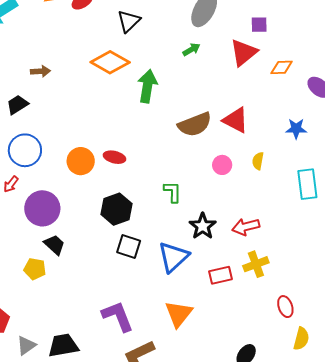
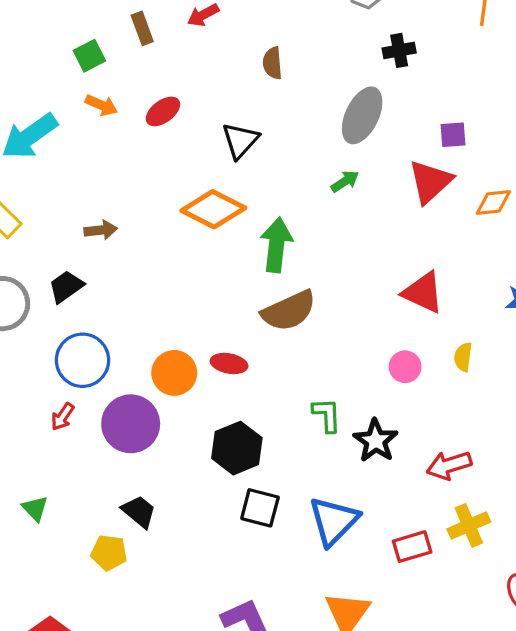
brown semicircle: (195, 124) -> (289, 311), moved
purple circle: (42, 208) -> (131, 424), moved
black star: (203, 226) -> (376, 441), moved

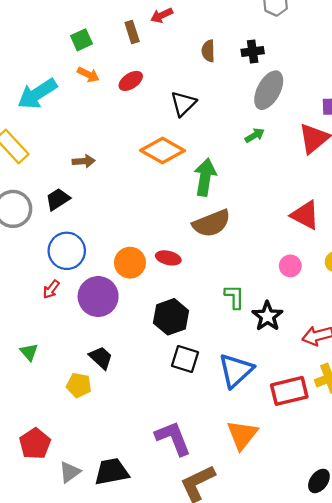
brown rectangle: (142, 28) -> (132, 32), moved
black cross: (399, 50) -> (253, 51), moved
red rectangle: (412, 547) -> (289, 391), size x1.4

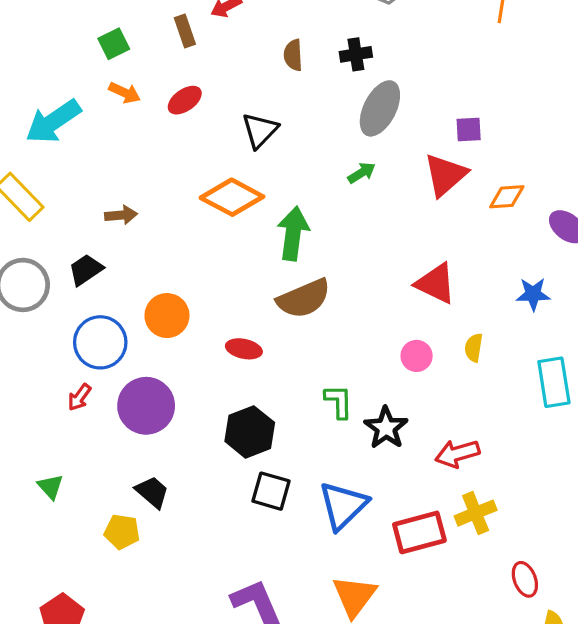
orange circle: (130, 263) -> (167, 316), moved

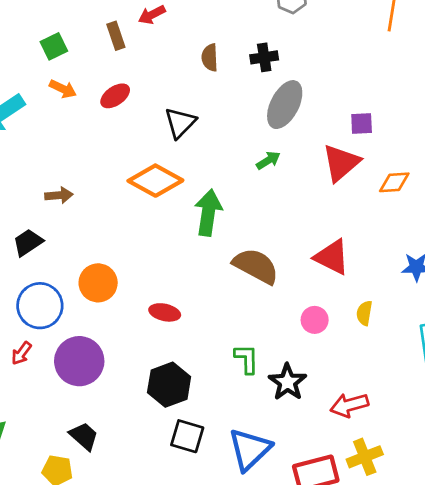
brown semicircle: (304, 298) -> (256, 266), moved, turned -129

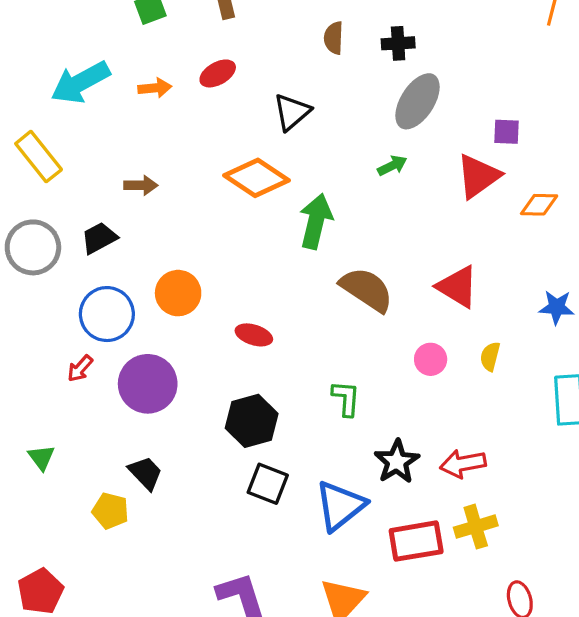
orange arrow: (63, 89) -> (155, 88), moved, turned -36
black star: (288, 382) -> (397, 462), moved

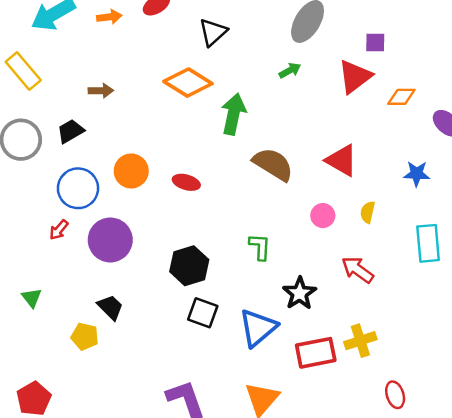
red ellipse: (254, 335) -> (186, 182), moved
red arrow: (463, 464) -> (358, 270), moved, turned 48

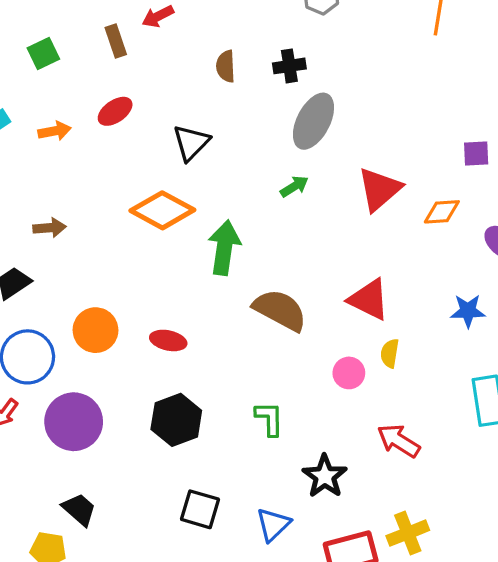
purple square: (375, 42) -> (476, 153), moved
yellow semicircle: (368, 212) -> (390, 353), moved
black hexagon: (189, 266) -> (176, 420), moved
blue triangle: (258, 328) -> (273, 525), size x0.7

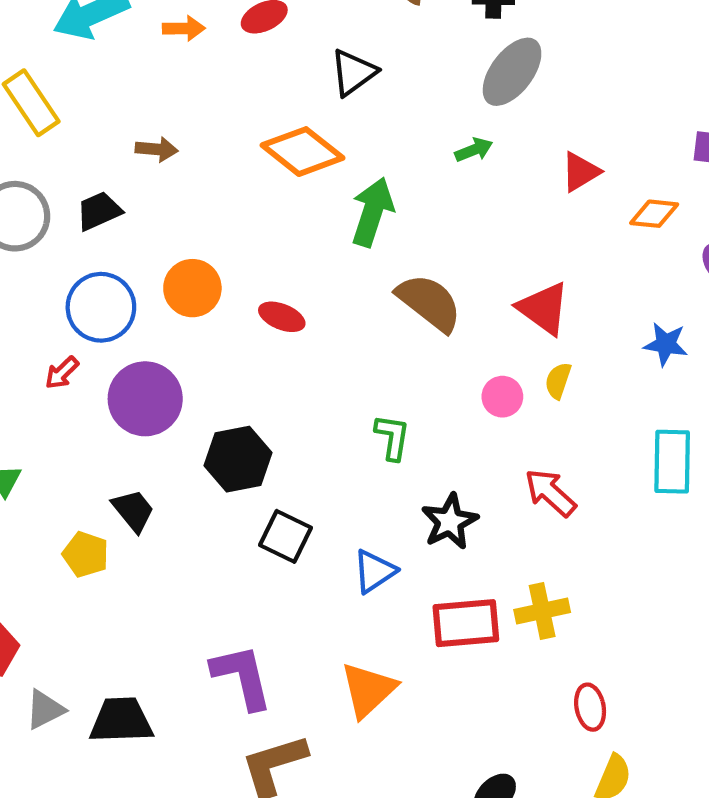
red triangle: (379, 189) -> (581, 172), size x0.7
black hexagon: (176, 420) -> (238, 459), moved

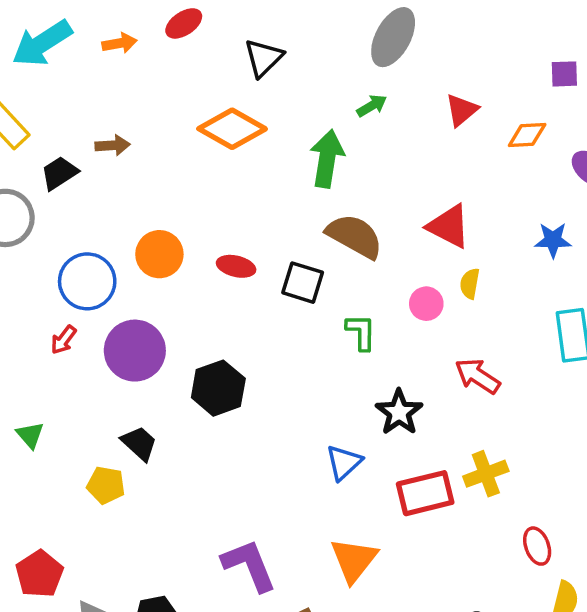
black trapezoid: (99, 211) -> (59, 173), moved
green arrow: (372, 212) -> (327, 159), moved
green L-shape: (392, 437) -> (361, 332), moved
black square: (286, 536) -> (303, 283), moved

